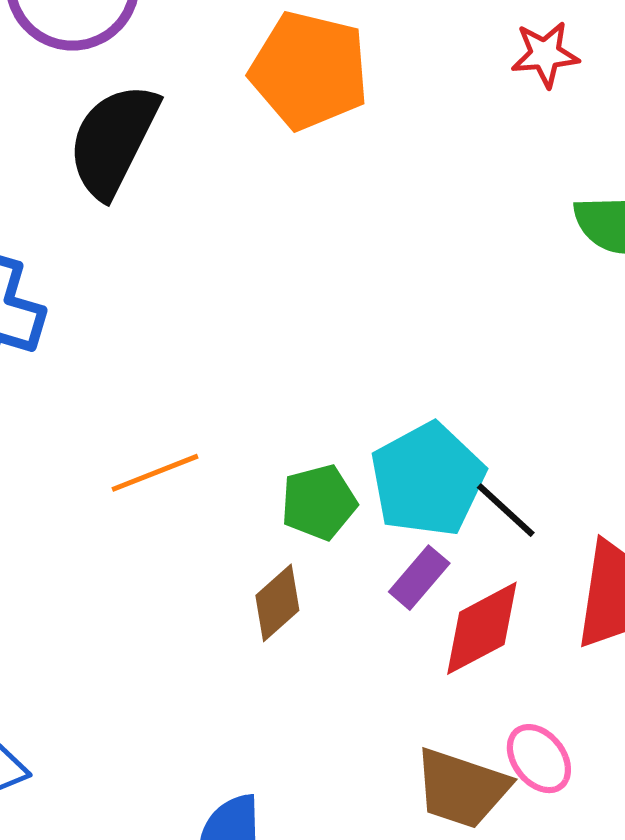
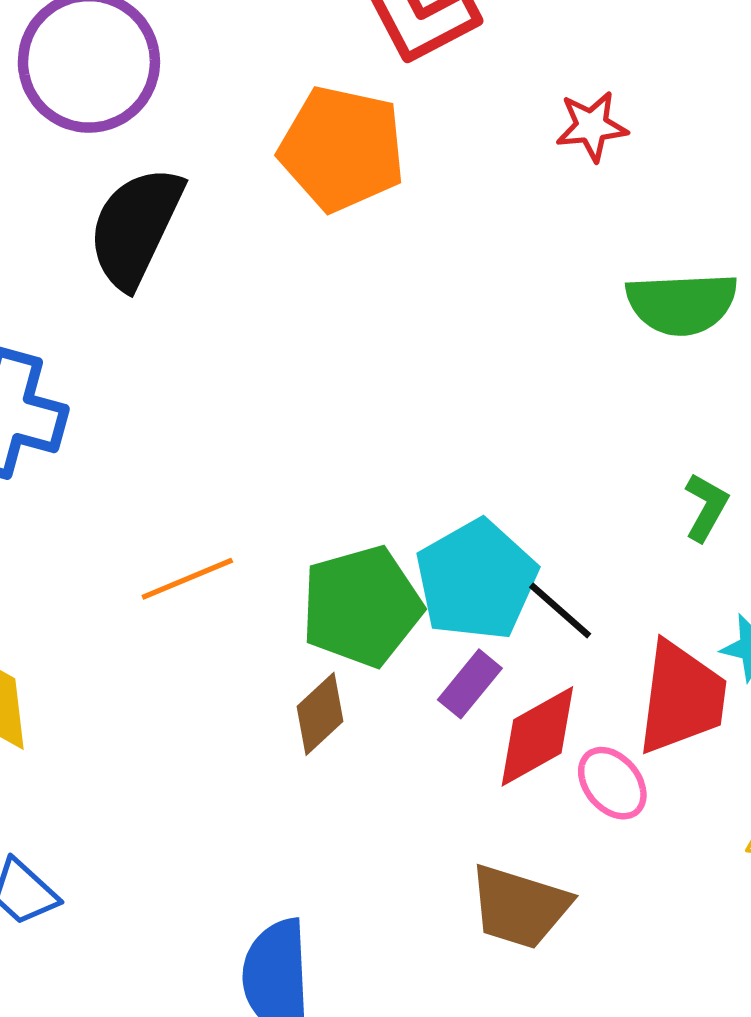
green pentagon: (319, 502) -> (362, 606), size x1.5
pink ellipse: (539, 759) -> (612, 783), moved

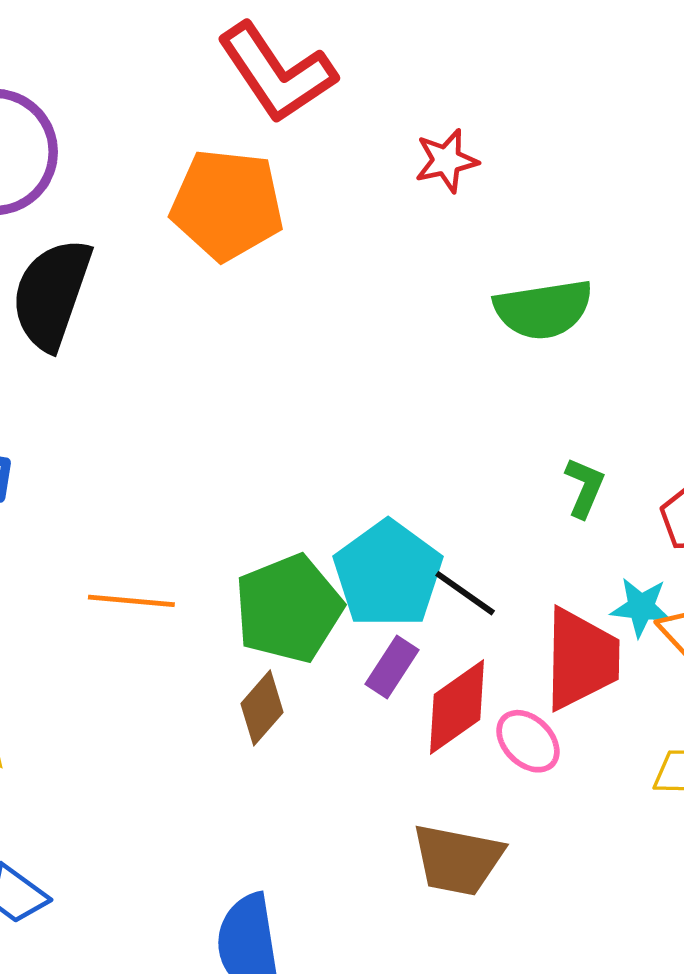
orange line: (187, 579) -> (131, 601), turned 34

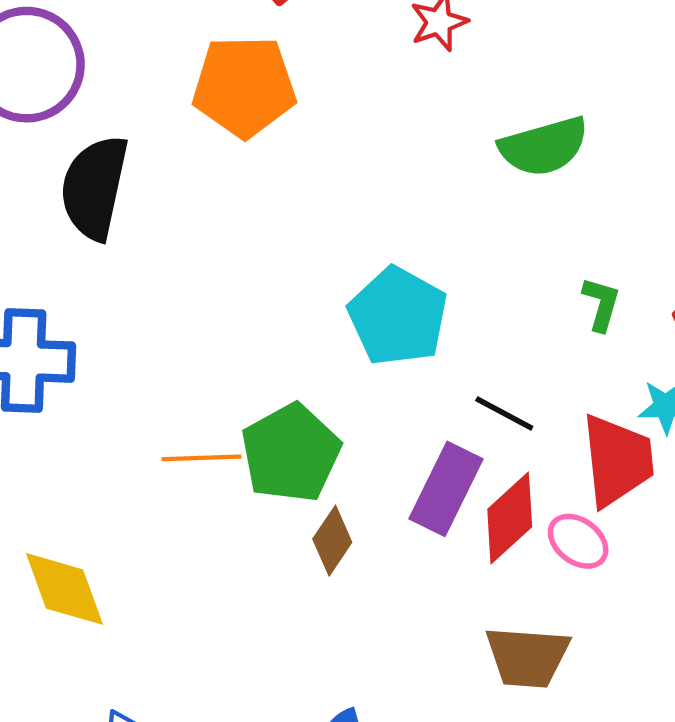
cyan pentagon: (388, 574) -> (398, 316), moved
green pentagon: (289, 609) -> (291, 453), moved
purple rectangle: (392, 667) -> (446, 489), size x1.6

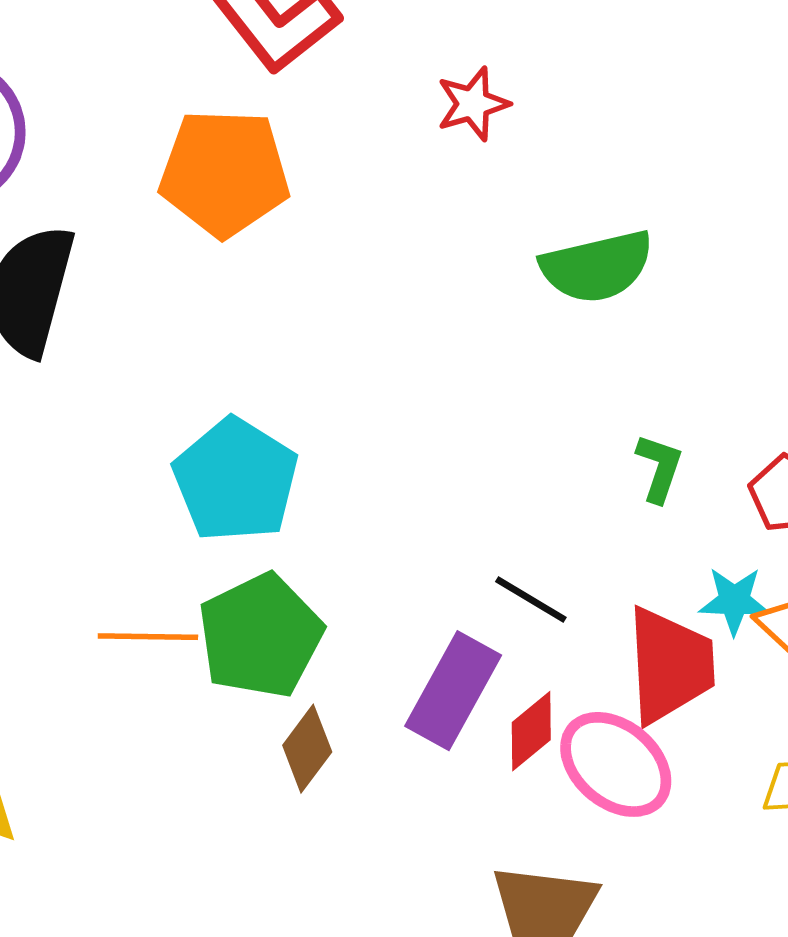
cyan pentagon: (398, 316) -> (236, 480), moved
red diamond: (510, 518) -> (531, 731), size x0.7
pink ellipse: (578, 541) -> (616, 764), size x1.5

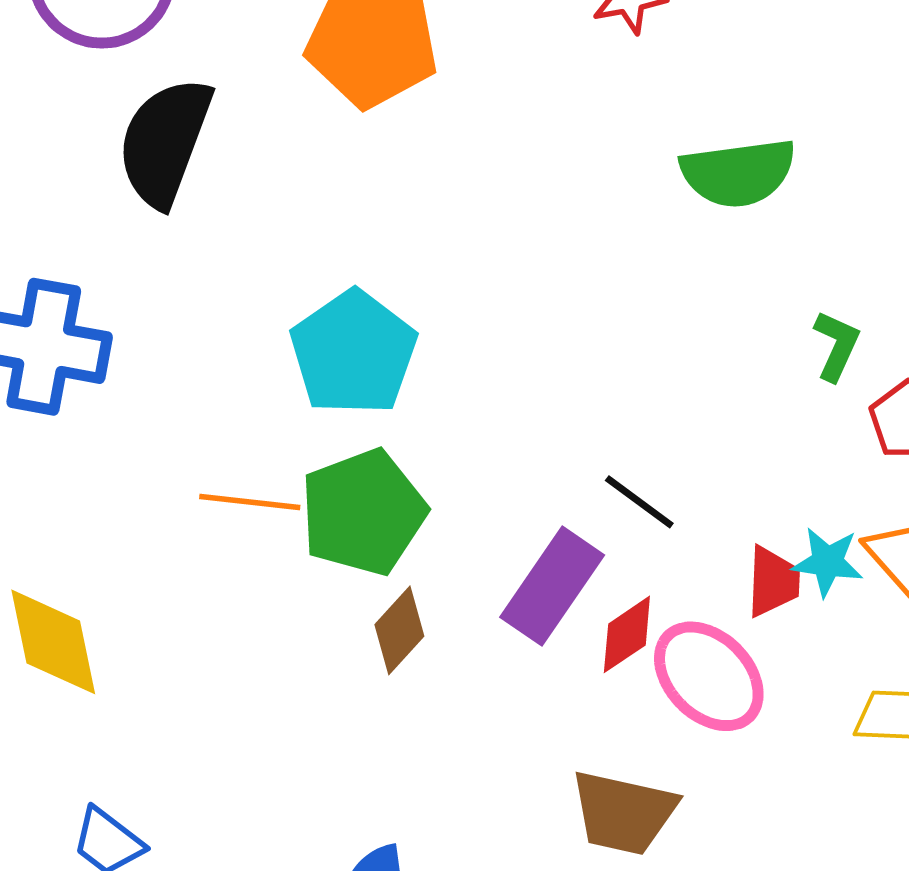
green L-shape: (659, 468) -> (837, 346), moved
cyan star: (734, 601) -> (827, 562), moved
red trapezoid: (670, 665) -> (773, 582), size x0.6

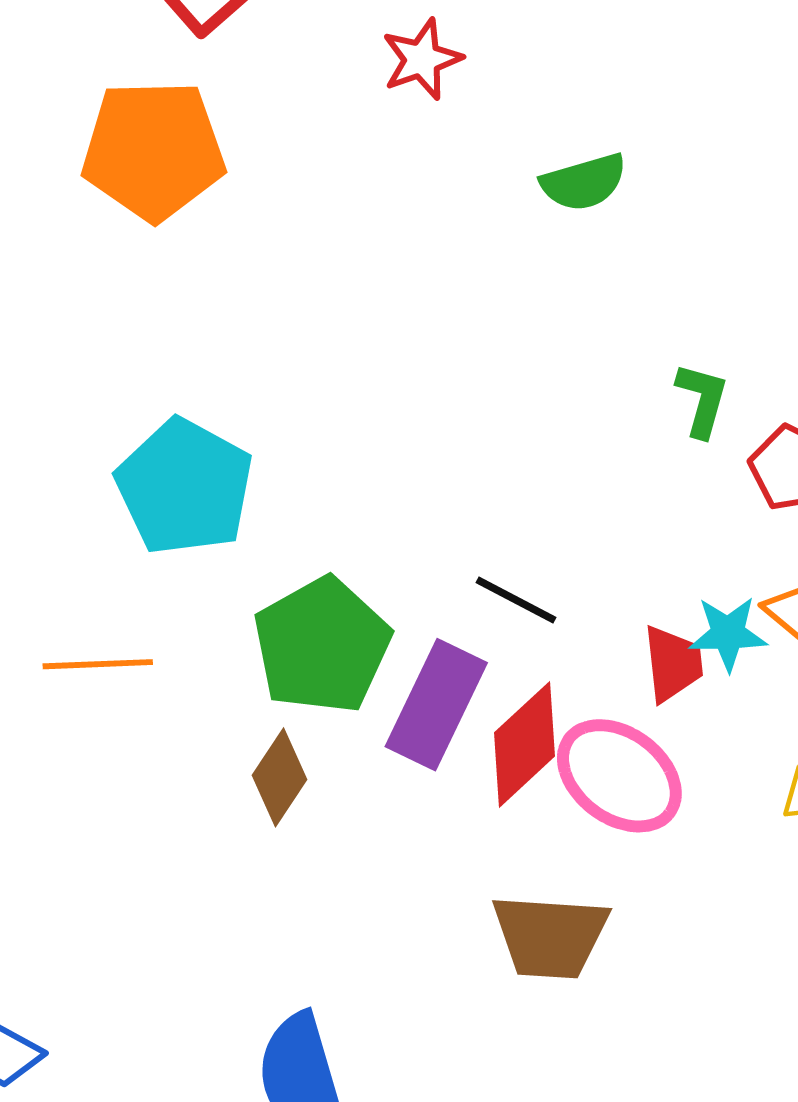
green semicircle: (738, 173) -> (584, 182), moved, size x0.7
green pentagon: (363, 512) -> (322, 645), moved
red diamond: (627, 634) -> (525, 744), size x1.4

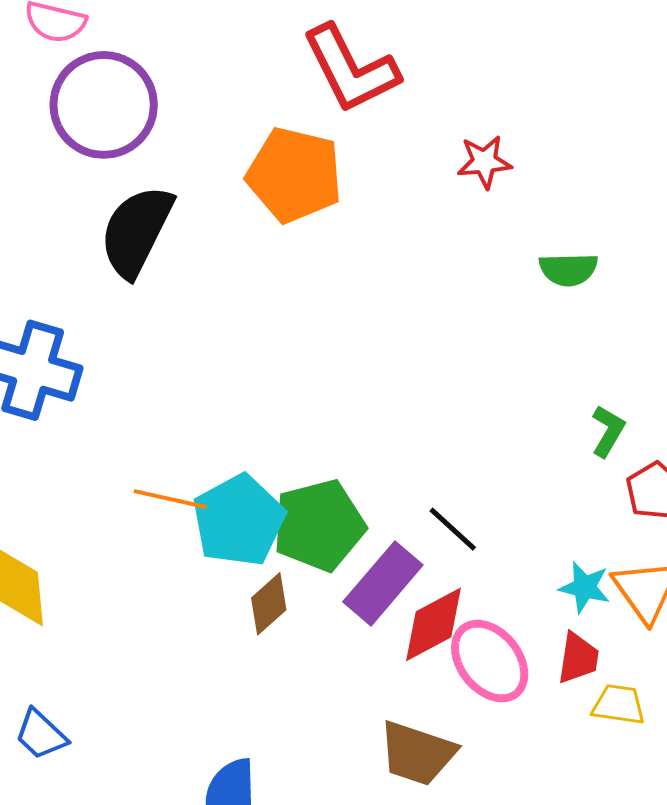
cyan pentagon: (185, 487) -> (239, 520), moved
red trapezoid: (673, 664) -> (578, 658), moved

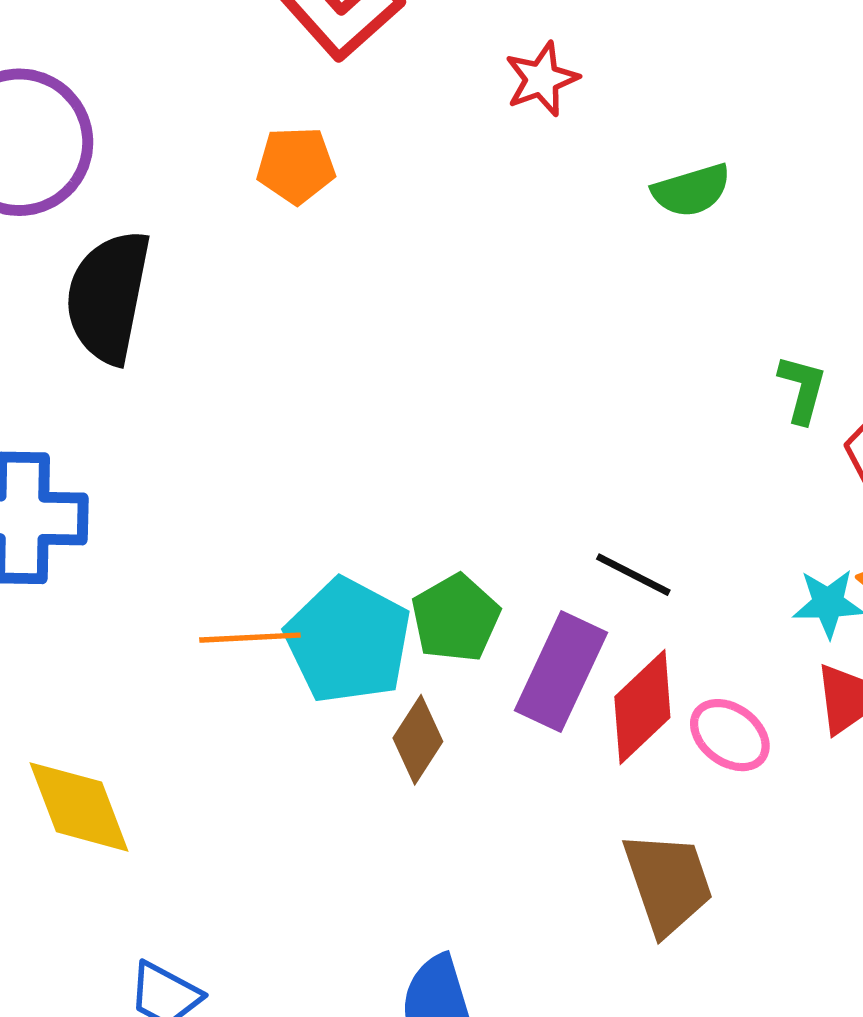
orange pentagon: (294, 175) -> (296, 165), size x0.6
green pentagon: (319, 525) -> (455, 618), size x0.7
pink ellipse: (490, 661) -> (730, 735), size x0.7
brown trapezoid: (417, 753) -> (668, 883), turned -112

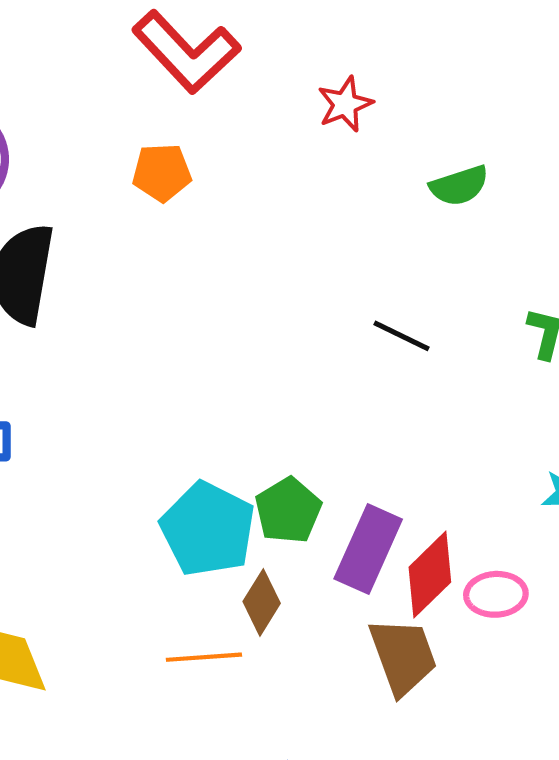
black line: (633, 575) -> (402, 336), moved
orange line: (250, 638) -> (204, 657), moved
pink ellipse: (730, 735) -> (496, 594), turned -38
brown trapezoid: (668, 883) -> (403, 656), moved

